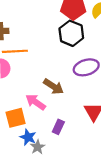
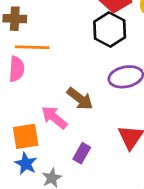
blue star: (28, 137) -> (26, 164), moved

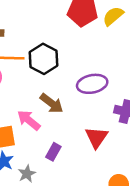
black hexagon: (110, 29) -> (43, 59), moved

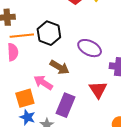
purple ellipse: (92, 84) -> (90, 48), turned 45
purple rectangle: (53, 152) -> (66, 105), size x1.6

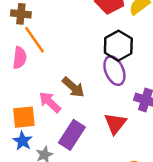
black hexagon: (49, 33) -> (118, 46), moved
orange line: (22, 36) -> (34, 40), turned 50
purple ellipse: (90, 48) -> (114, 71), turned 30

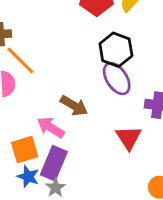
purple rectangle: (72, 135) -> (54, 163), moved

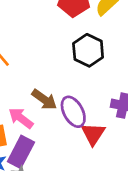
purple ellipse: (117, 79) -> (73, 112), moved

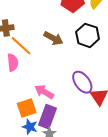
brown arrow: (44, 100) -> (53, 38), moved

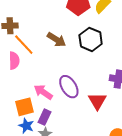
purple ellipse: (82, 82) -> (69, 87), moved
purple rectangle: (47, 117) -> (45, 117), size x0.7

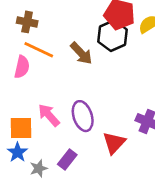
black hexagon: (91, 39) -> (113, 36), moved
orange line: (24, 45) -> (39, 50), turned -35
purple rectangle: (45, 117) -> (67, 159), moved

